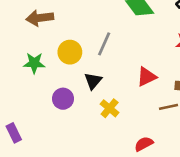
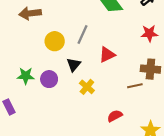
green star: (34, 63) -> (26, 76), moved
red triangle: (147, 77) -> (107, 55), moved

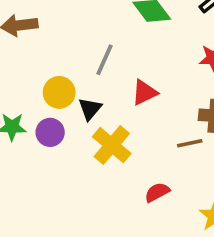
yellow circle: (55, 41) -> (59, 92), moved
yellow cross: (87, 87) -> (112, 145), size x1.5

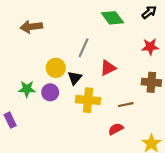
brown line: (190, 143) -> (126, 105), moved
yellow cross: (112, 145) -> (88, 100), turned -35

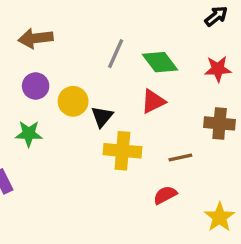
green diamond: (112, 18) -> (160, 62), moved
gray line: (84, 48) -> (116, 54), moved
purple circle: (50, 92) -> (36, 86), moved

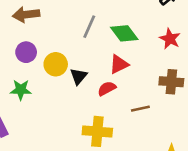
red star: (218, 69) -> (170, 39), turned 30
yellow cross: (122, 151) -> (97, 131), moved
red semicircle: (165, 195) -> (107, 88), moved

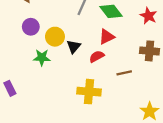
green star: (21, 90) -> (42, 58), moved

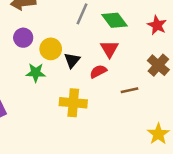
red triangle: (107, 37) -> (110, 49), turned -35
brown cross: (149, 51) -> (158, 65), turned 36
yellow cross: (89, 92) -> (73, 103), moved

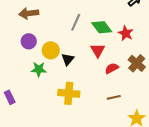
red star: (157, 25) -> (126, 33), moved
red semicircle: (98, 71) -> (112, 68), moved
brown line: (130, 90) -> (114, 97), moved

